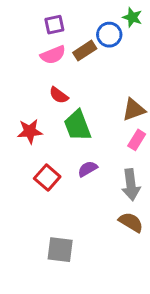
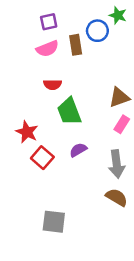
brown rectangle: (85, 51) -> (76, 45), turned -66
red semicircle: (59, 95) -> (53, 85), turned -36
red star: (30, 131) -> (27, 132), moved, turned 30

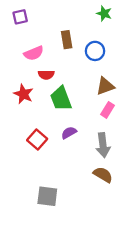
purple square: (49, 22) -> (20, 17), moved
blue circle: (97, 31) -> (95, 51), moved
pink semicircle: (47, 49) -> (34, 53), moved
red star: (27, 132) -> (23, 94), moved

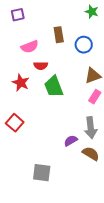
purple semicircle: (69, 133) -> (71, 141), moved
red square: (37, 139) -> (15, 123), moved

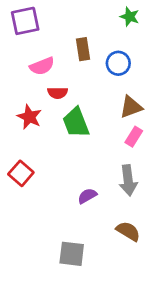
purple square: (18, 15) -> (25, 21), size x1.5
purple semicircle: (71, 141) -> (87, 196), moved
brown semicircle: (91, 154) -> (128, 231), moved
gray square: (42, 173) -> (72, 254), moved

